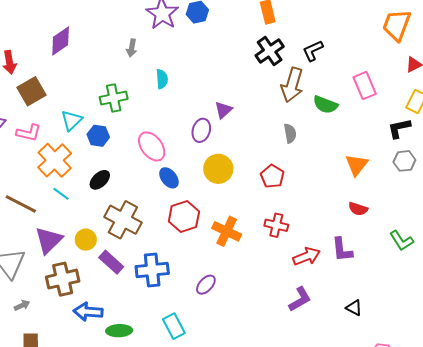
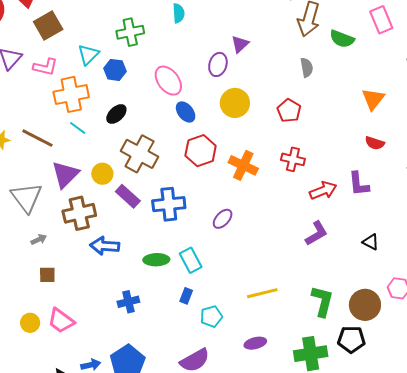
orange cross: (55, 160) -> (71, 94), turned 32
green ellipse: (119, 331) -> (156, 260), moved

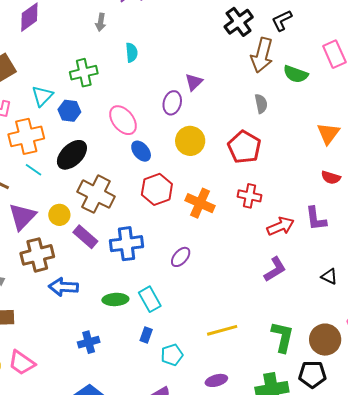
red pentagon: (289, 111) -> (244, 147), size x1.4
black ellipse: (116, 114) -> (72, 155), size x1.5

